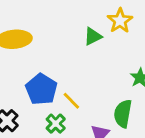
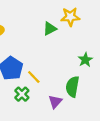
yellow star: (120, 21) -> (70, 17), turned 30

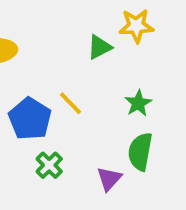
green star: (85, 60) -> (138, 103), moved
yellow line: (34, 77) -> (70, 103), moved

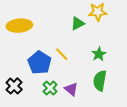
purple triangle: (109, 179) -> (71, 89), moved, turned -32

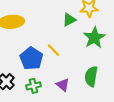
green star: (99, 54) -> (94, 38), moved, size x1.5
green cross: (50, 88) -> (33, 86), moved, turned 32

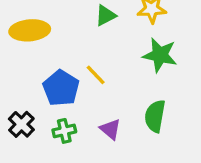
green triangle: (69, 20) -> (105, 15), moved
green star: (94, 38) -> (160, 55), turned -30

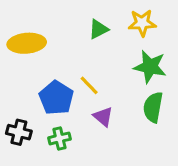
green semicircle: (155, 116) -> (153, 107), moved
black cross: (21, 124) -> (19, 132), turned -30
purple triangle: (110, 129) -> (103, 117), moved

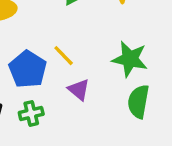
green star: (150, 67) -> (130, 59), moved
green semicircle: (153, 107) -> (138, 102), moved

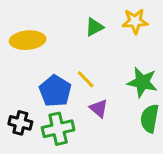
green cross: (31, 113) -> (58, 129), size x1.5

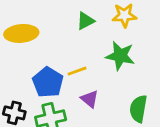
yellow line: (86, 79) -> (77, 71), turned -66
green star: (142, 82) -> (120, 56), moved

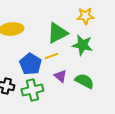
green triangle: (85, 21) -> (57, 33), moved, size x1.6
green semicircle: (138, 109) -> (84, 81), moved, turned 108

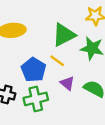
yellow line: (51, 56) -> (57, 61), turned 56

